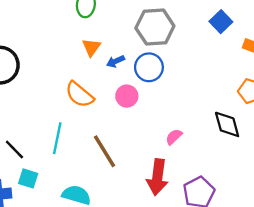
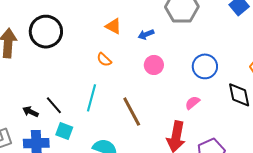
orange triangle: (91, 47) -> (113, 26), moved, turned -42
blue circle: (149, 67) -> (205, 66), moved
orange semicircle: (79, 95) -> (104, 60), moved, size x0.6

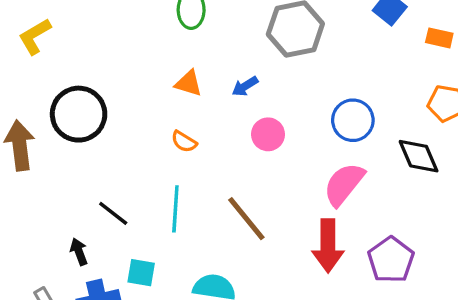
pink semicircle: (192, 103) -> (344, 184), size x1.8
black line: (54, 105) -> (113, 213), moved
black arrow: (30, 112) -> (79, 252), turned 56

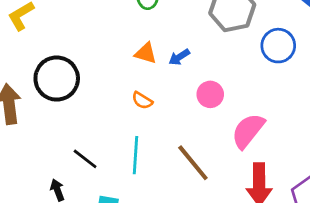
blue arrow: (245, 86) -> (179, 57), moved
blue circle: (353, 120) -> (278, 46), moved
pink semicircle: (344, 184) -> (248, 131), moved

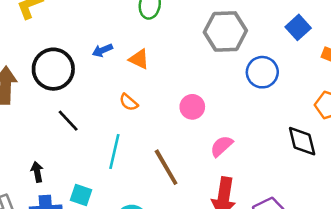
blue arrow: (179, 57) -> (102, 50), moved
pink semicircle: (248, 131) -> (222, 146), size x0.7
black line: (85, 159) -> (68, 121), moved

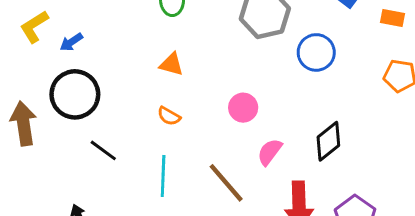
blue arrow: (102, 50) -> (71, 42), moved
black diamond: (302, 141) -> (328, 141), moved, turned 76
pink semicircle: (222, 146) -> (270, 152), moved

